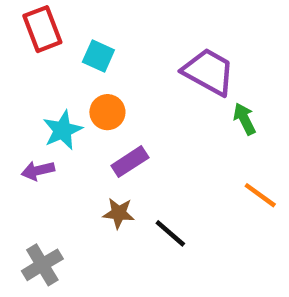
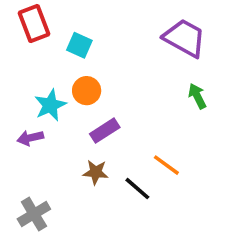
purple trapezoid: (208, 72) -> (185, 38), moved
orange line: (260, 195) -> (166, 165), moved

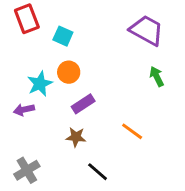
black line: (137, 189) -> (98, 172), moved

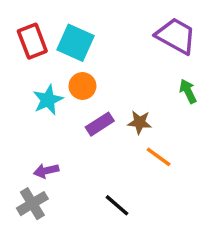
red rectangle: (27, 19) -> (32, 41), moved
cyan square: (63, 36) -> (76, 43), size x1.5
purple arrow: (24, 110) -> (46, 171), moved
brown star: (76, 137) -> (140, 122), moved

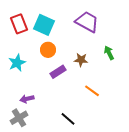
purple trapezoid: (176, 36) -> (87, 22), moved
cyan star: (48, 100) -> (17, 63), moved
brown star: (140, 122) -> (81, 60), moved

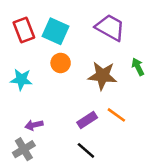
brown star: (81, 60) -> (102, 76), size x1.6
cyan star: (17, 63) -> (21, 79), turned 30
purple rectangle: (58, 72) -> (87, 120), moved

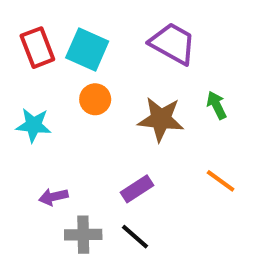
orange line: (116, 115) -> (221, 181), moved
gray cross: (24, 149) -> (83, 235), moved, turned 30

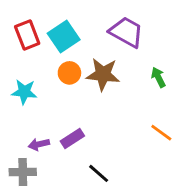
cyan square: (87, 50) -> (64, 36), turned 32
brown star: (161, 119) -> (103, 74), moved
purple rectangle: (137, 189) -> (72, 139), moved
gray cross: (83, 235) -> (23, 172), moved

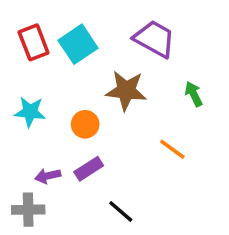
orange circle: (69, 73) -> (85, 124), moved
orange line: (161, 133) -> (172, 149), moved

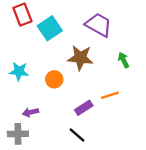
red rectangle: (34, 42) -> (22, 15), moved
orange line: (172, 149) -> (110, 95), turned -54
purple rectangle: (89, 169) -> (84, 108), moved

